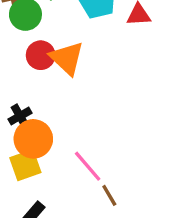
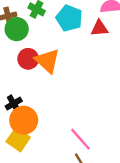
yellow square: (25, 165) -> (18, 140), turned -35
pink line: (88, 166) -> (81, 139), moved

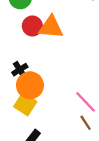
orange triangle: (47, 61) -> (51, 27), turned -36

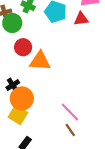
orange triangle: (51, 27) -> (40, 61), moved

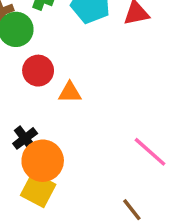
orange triangle: (40, 61) -> (70, 93), size x0.6
pink line: (70, 112) -> (150, 152), moved

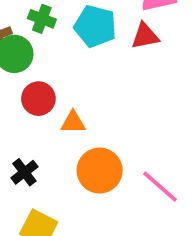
orange circle: (43, 161) -> (100, 171), moved

